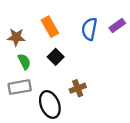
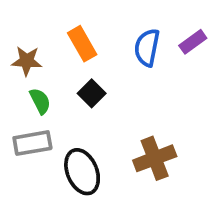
brown cross: (78, 88) -> (155, 158), moved, size x1.5

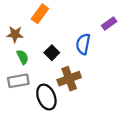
orange rectangle: (82, 44) -> (40, 14), moved, turned 66
blue semicircle: (147, 48) -> (83, 44), moved
brown cross: (155, 158) -> (69, 79), moved

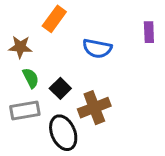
purple rectangle: (109, 23) -> (149, 32), turned -56
blue semicircle: (83, 44) -> (97, 48), moved, turned -90
black square: (52, 53) -> (60, 88), moved

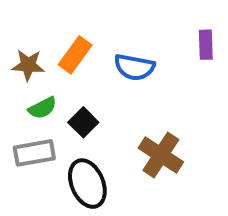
orange rectangle: (54, 19) -> (75, 55), moved
green semicircle: (31, 78) -> (42, 108), turned 90
brown cross: (94, 108) -> (161, 155), moved, turned -36

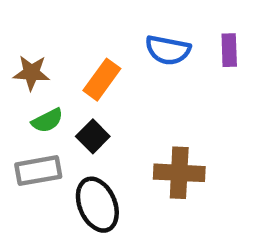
orange rectangle: (75, 55) -> (102, 80), moved
blue semicircle: (134, 67) -> (168, 50), moved
brown cross: (161, 155) -> (179, 173), turned -30

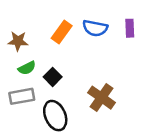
orange rectangle: (102, 80) -> (62, 32), moved
brown cross: (179, 173) -> (102, 98), turned 32

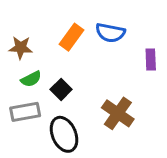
purple rectangle: (130, 28) -> (151, 60), moved

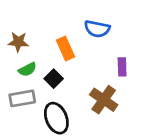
orange rectangle: (71, 37) -> (66, 48), moved, turned -60
purple rectangle: (151, 60) -> (122, 67), moved

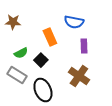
brown star: (18, 42) -> (13, 22), moved
purple rectangle: (122, 67) -> (84, 46), moved
gray rectangle: (22, 98) -> (17, 75), turned 42

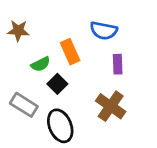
green semicircle: (21, 53) -> (41, 64), moved

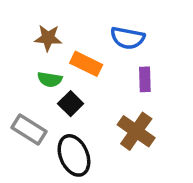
brown star: (18, 31) -> (48, 38), moved
orange rectangle: (70, 52) -> (86, 64), turned -40
green semicircle: (41, 64) -> (50, 79), turned 36

